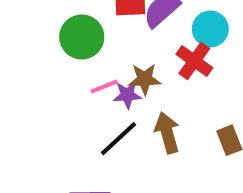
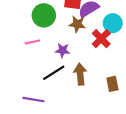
brown star: (145, 79) -> (77, 24), moved
pink line: (104, 86) -> (32, 42), moved

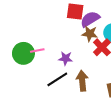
green circle: (44, 15) -> (23, 53), moved
brown star: (77, 24) -> (90, 34), moved

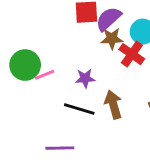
green circle: (23, 53) -> (25, 65), moved
black line: (57, 79) -> (79, 109), turned 60

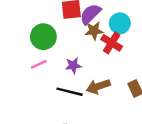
green circle: (25, 65) -> (43, 37), moved
brown arrow: (113, 105) -> (98, 86), turned -90

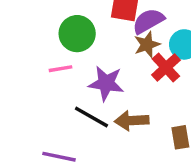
brown star: (94, 31) -> (147, 45), turned -30
purple star: (73, 65) -> (106, 83), size x1.5

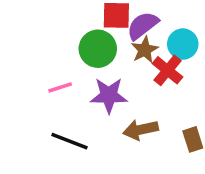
green circle: (77, 34) -> (98, 49), moved
black line: (91, 117) -> (70, 141), moved

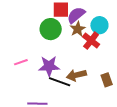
pink line: (60, 87) -> (21, 62), moved
purple star: (109, 95) -> (49, 66), moved
black line: (70, 141) -> (60, 82), moved

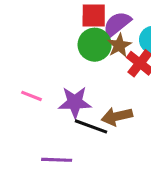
green circle: (51, 29) -> (95, 45), moved
pink line: (21, 62) -> (31, 96), turned 40

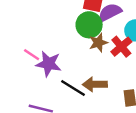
brown star: (119, 45) -> (98, 43), moved
purple star: (75, 102) -> (49, 64), moved

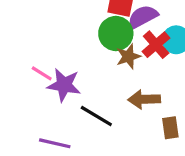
red cross: (121, 47) -> (156, 45), moved
brown arrow: (95, 84) -> (144, 99), moved

